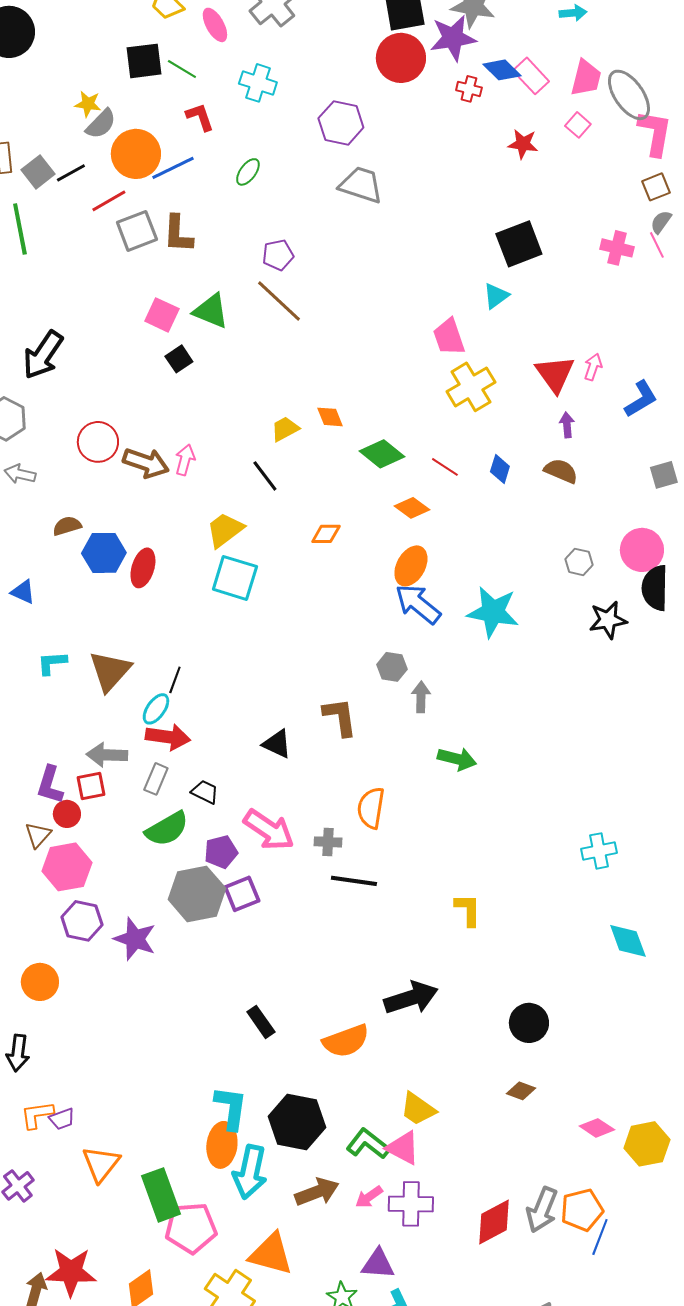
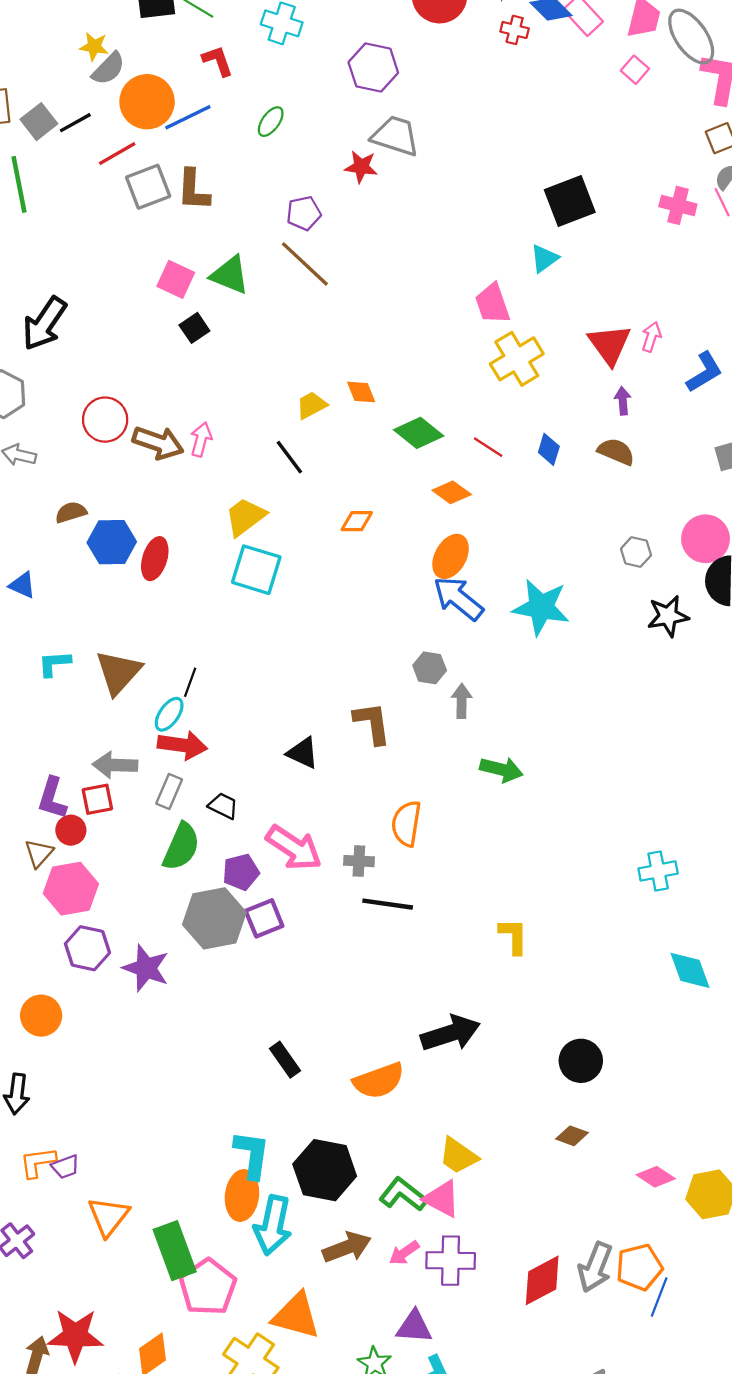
red star: (523, 144) -> (361, 167), moved
green semicircle: (167, 829) -> (181, 847), turned -36
pink pentagon: (191, 1228) -> (208, 1287), turned -30

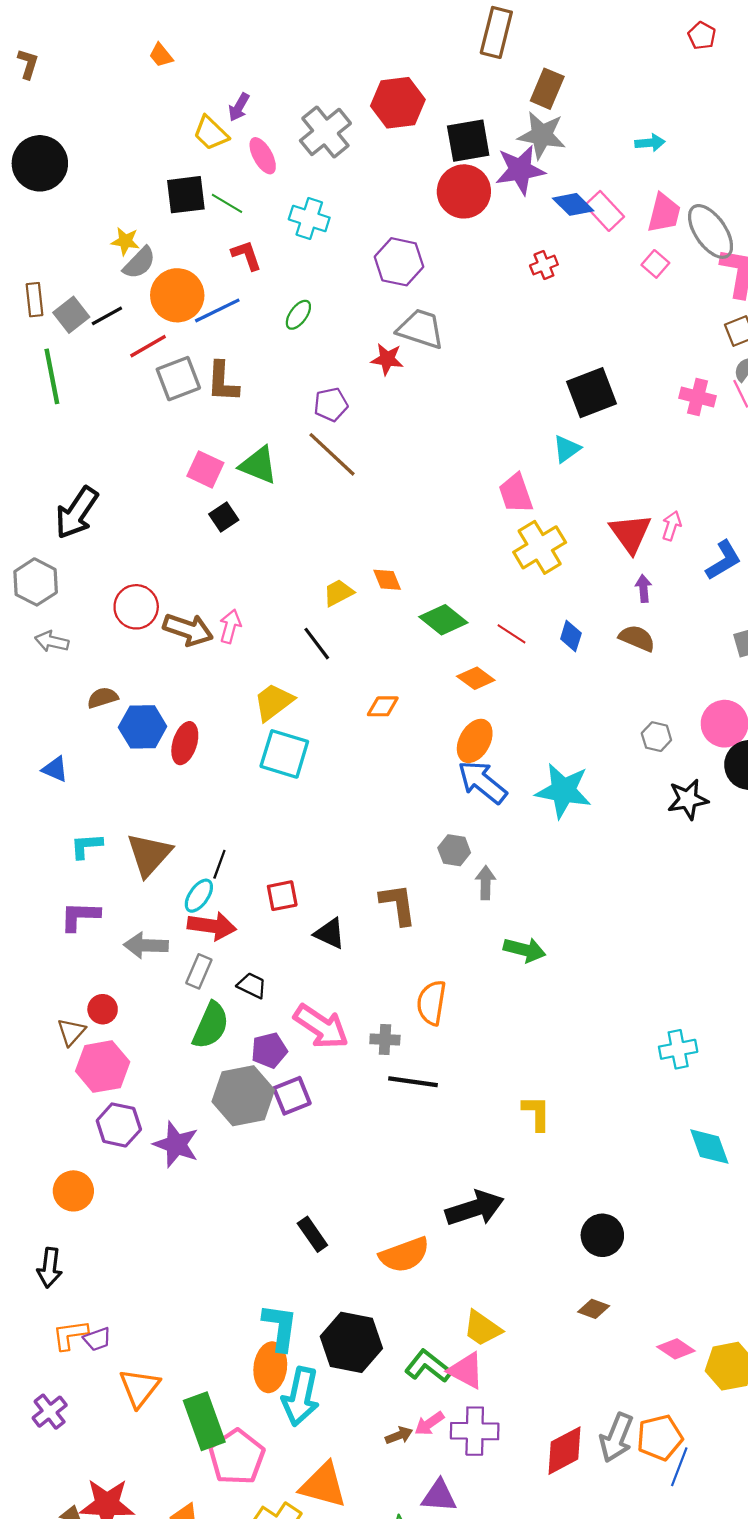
red cross: (515, 30) -> (544, 265), moved, turned -36
purple L-shape: (52, 798) -> (80, 916), moved, turned 75
red square: (97, 799) -> (282, 896), moved
brown arrow: (347, 1247) -> (399, 1435), moved, size x0.6

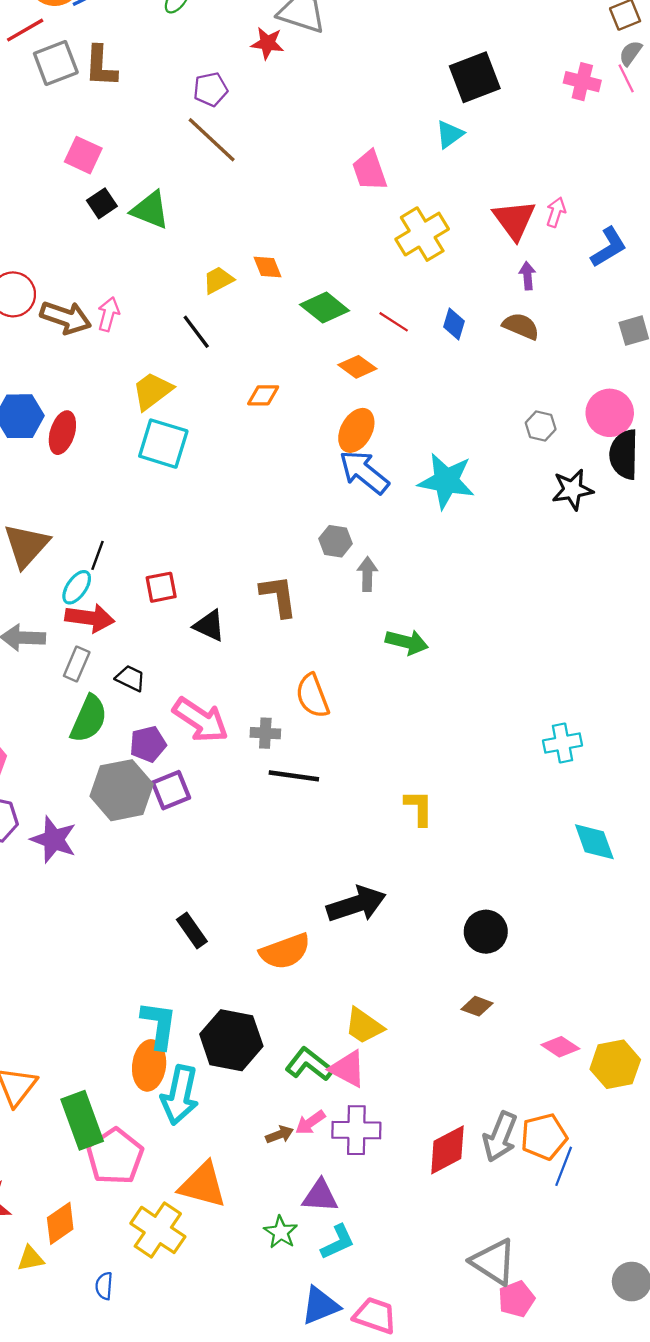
green triangle: (258, 465) -> (150, 210), moved
pink trapezoid: (516, 493) -> (370, 170), moved
orange semicircle: (431, 1003) -> (312, 696), turned -30

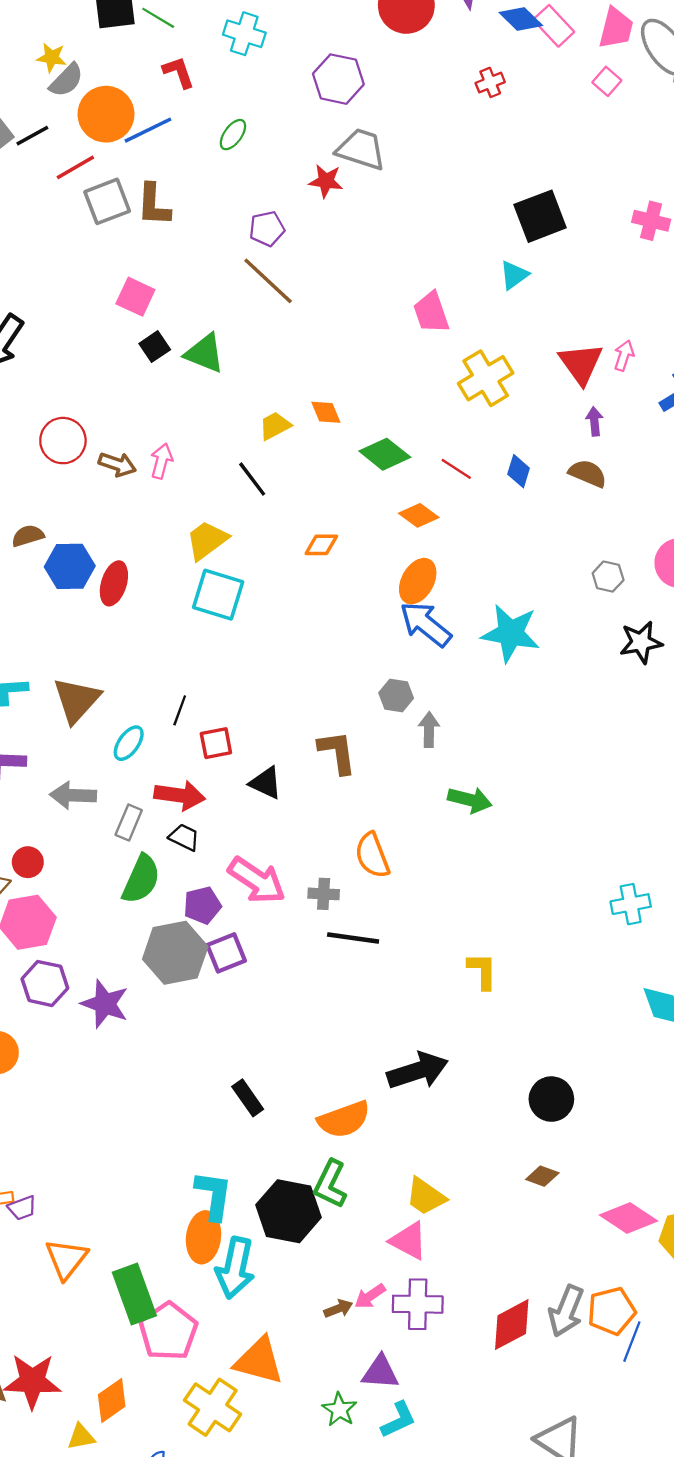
brown arrow: (66, 317) -> (117, 464), size x0.7
black line: (98, 555) -> (180, 710), moved
red arrow: (90, 618) -> (180, 795), moved
pink diamond: (560, 1047) -> (628, 1218), size x1.4
green L-shape: (309, 1064) -> (330, 1184), moved, turned -102

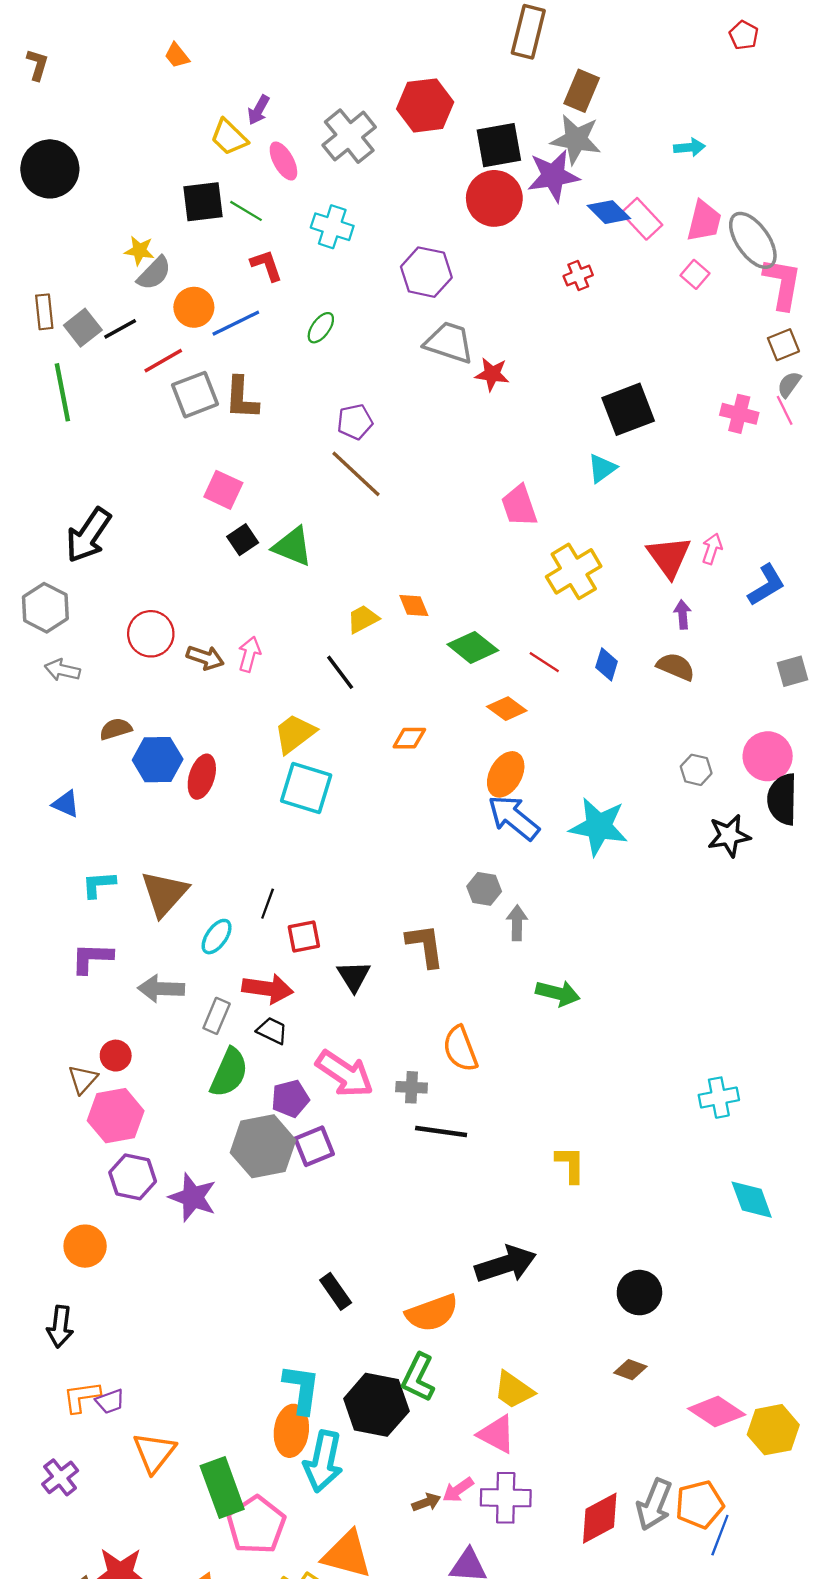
orange circle: (106, 114) -> (194, 307), size x0.7
red star: (326, 181) -> (492, 374), moved
black triangle: (266, 783) -> (354, 976), turned 33

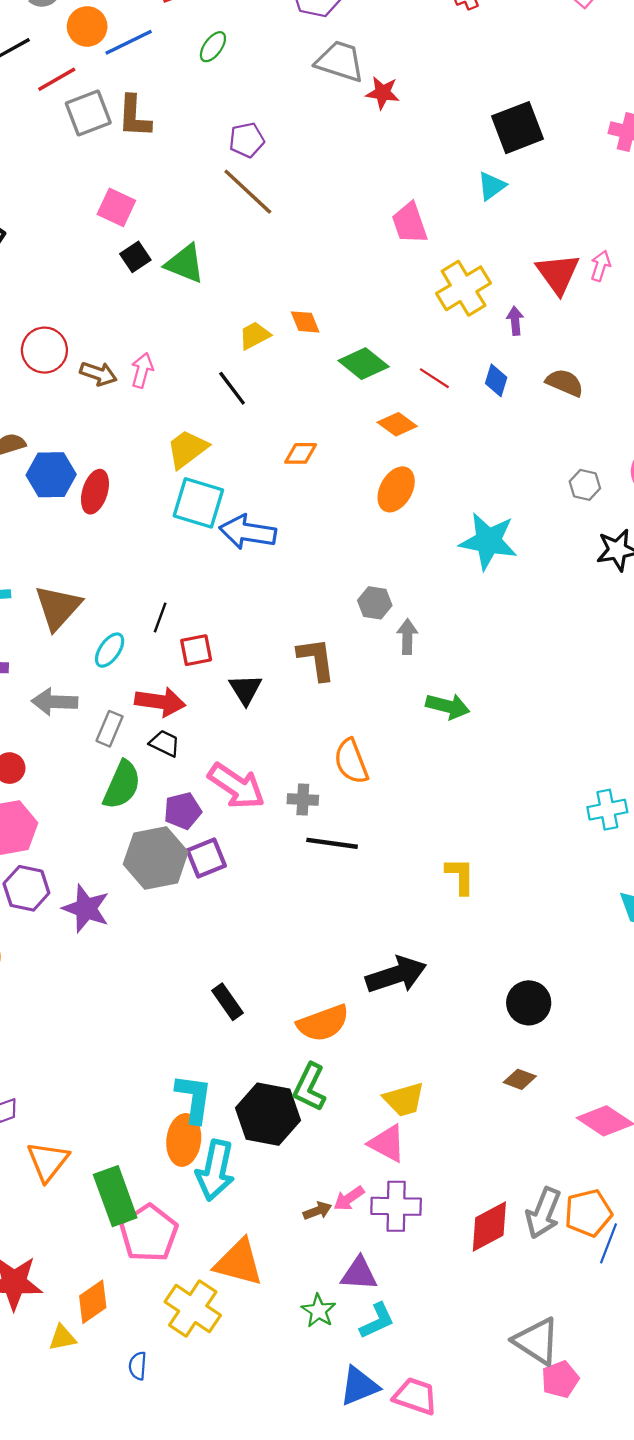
purple arrow: (683, 615) -> (515, 321), moved
blue arrow: (514, 817) -> (248, 532), moved, turned -30
yellow trapezoid: (514, 1390) -> (404, 1100), turned -51

